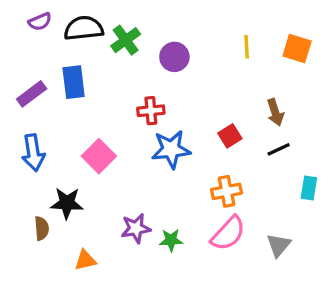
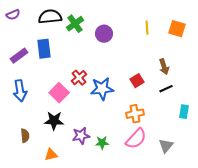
purple semicircle: (40, 22) -> (13, 15), moved
red cross: (151, 111) -> (79, 78), moved, turned -35
black star: (67, 203) -> (54, 121), moved

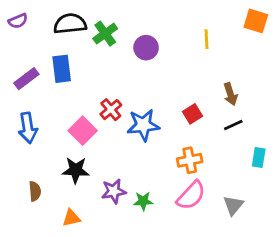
orange square: (177, 29) -> (256, 21), moved

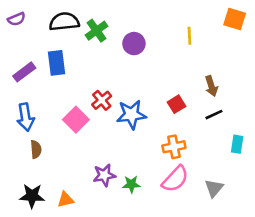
black star: (76, 170) -> (32, 196), moved
brown semicircle: (35, 191) -> (36, 149), moved

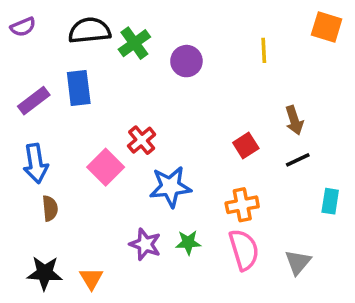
blue star: (131, 115) -> (170, 187), moved
purple star: (104, 175) -> (145, 244), turned 30
pink semicircle: (175, 179) -> (244, 250), turned -60
green star: (131, 184) -> (188, 242), moved
orange triangle: (66, 200) -> (91, 278), turned -48

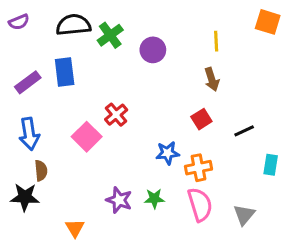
brown arrow: (294, 120) -> (212, 79), moved
blue star: (170, 187) -> (168, 153), moved, size x0.7
black star: (45, 273) -> (25, 197), moved

